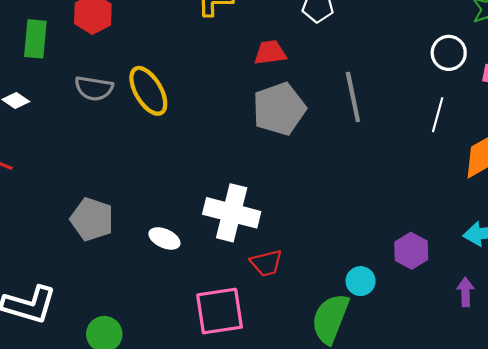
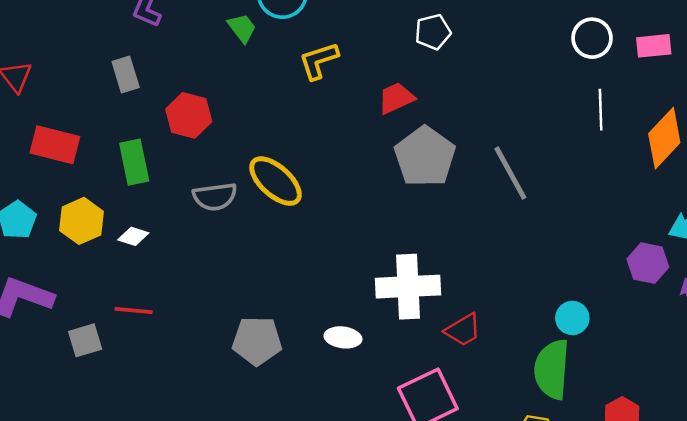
gray line: (353, 97) -> (510, 173), moved
purple hexagon: (411, 251) -> (648, 263), moved

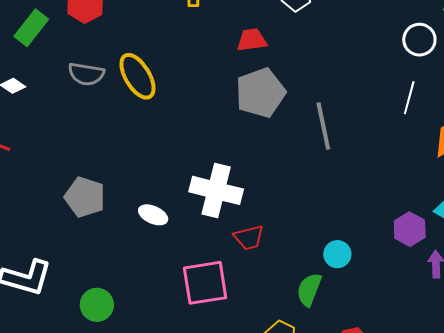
green rectangle: (134, 162) -> (31, 28), turned 33
green semicircle: (552, 369) -> (309, 290), size x0.7

